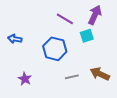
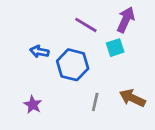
blue arrow: (15, 39) -> (39, 52), moved
gray line: (72, 77) -> (95, 102), turned -64

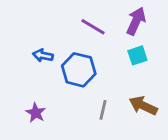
cyan square: (115, 48) -> (137, 55), moved

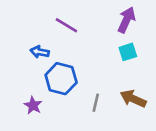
purple line: (93, 27) -> (66, 25), moved
blue hexagon: (79, 70) -> (61, 79), moved

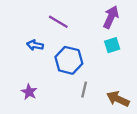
blue hexagon: (61, 79) -> (69, 60), moved
brown arrow: (133, 99) -> (118, 99), moved

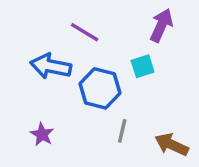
blue arrow: (35, 45) -> (51, 66), size x1.6
cyan square: (112, 45) -> (143, 66), moved

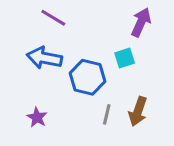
purple line: (85, 32) -> (53, 18), moved
brown arrow: (172, 145) -> (138, 111), moved, turned -96

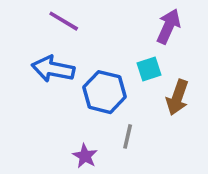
brown arrow: (138, 111) -> (177, 97), moved
purple star: (37, 117) -> (85, 156), moved

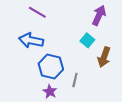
cyan square: (149, 69) -> (87, 40), turned -32
blue hexagon: (105, 92) -> (51, 66), moved

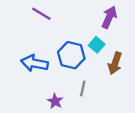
blue arrow: (31, 40) -> (35, 63), moved
blue hexagon: (51, 66) -> (71, 55), moved

